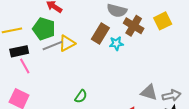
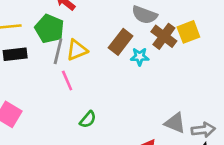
yellow square: (163, 21) -> (188, 32), moved
gray line: (52, 46) -> (58, 51), turned -60
pink line: (25, 66) -> (67, 80), moved

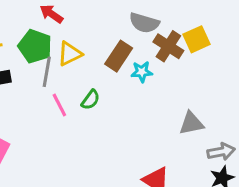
yellow triangle: (77, 50) -> (70, 54), moved
green semicircle: (88, 119) -> (90, 100), moved
gray triangle: (175, 123) -> (191, 123), moved, turned -30

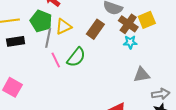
cyan star: (142, 72) -> (130, 42), moved
green semicircle: (90, 100) -> (76, 57), size x1.5

